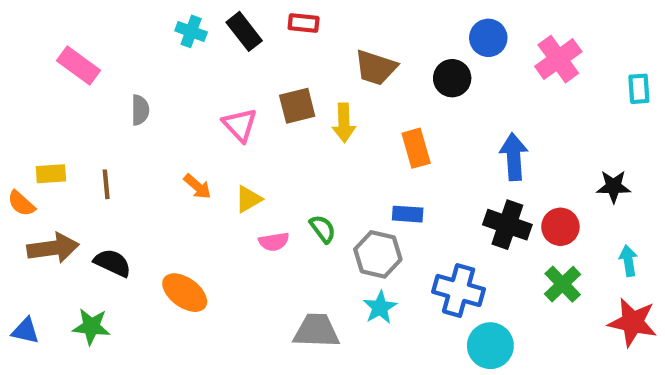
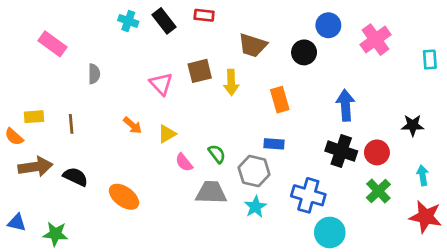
pink semicircle: (274, 242) -> (184, 162), turned 60
green star: (91, 327) -> (55, 234), moved
gray trapezoid: (316, 331) -> (211, 192), moved

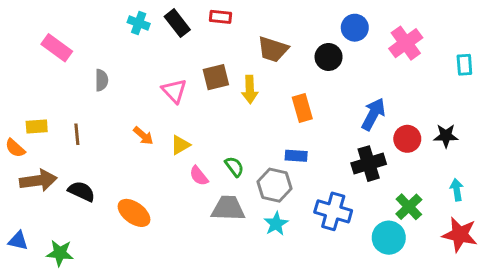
blue arrow: (345, 105) -> (373, 114), turned 32
black cross: (341, 151) -> (369, 164), turned -36
red circle: (377, 152) -> (407, 139), moved
cyan circle: (330, 232) -> (389, 238), moved

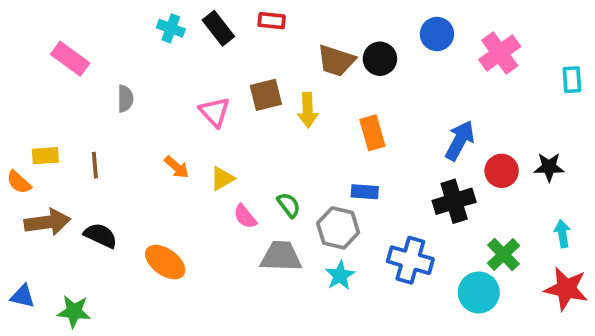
black circle: (329, 57) -> (380, 59), moved

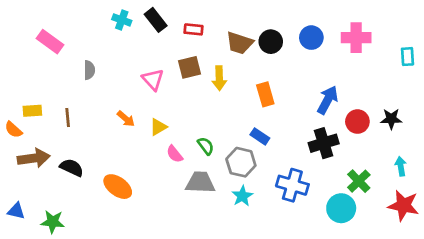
red rectangle: (272, 21) -> (194, 29), moved
blue circle: (437, 34) -> (311, 38), moved
pink cross: (500, 53) -> (356, 38), turned 36
blue rectangle: (365, 192) -> (260, 136), turned 30

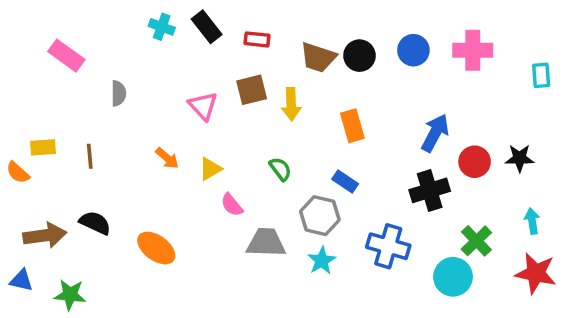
green semicircle: (206, 146) -> (280, 169), moved
brown arrow: (34, 158) -> (45, 235), moved

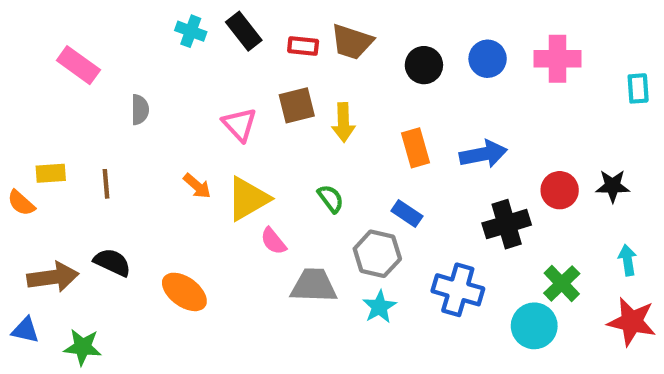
brown trapezoid: (318, 57) -> (352, 42), moved
blue arrow: (435, 133) -> (483, 154), moved, turned 51
yellow triangle: (210, 169) -> (248, 199), size x1.6

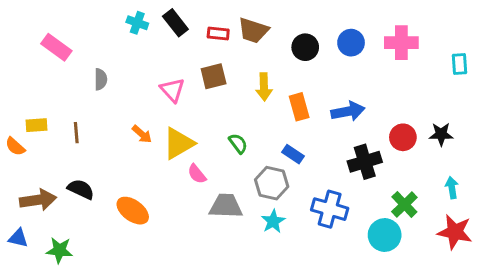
yellow arrow: (343, 122) -> (264, 87), moved

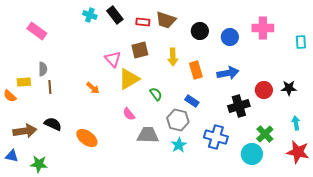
blue circle: (351, 43) -> (230, 37), moved
gray semicircle: (101, 79) -> (43, 69), moved
yellow triangle: (178, 143) -> (129, 79), moved

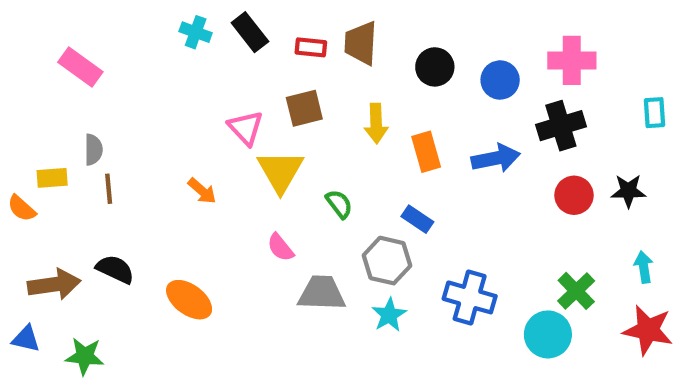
brown trapezoid: (166, 20) -> (361, 43), turned 75
cyan rectangle: (301, 42) -> (654, 113), moved
yellow triangle: (129, 79) -> (280, 171), turned -30
black cross: (239, 106) -> (561, 126), moved

